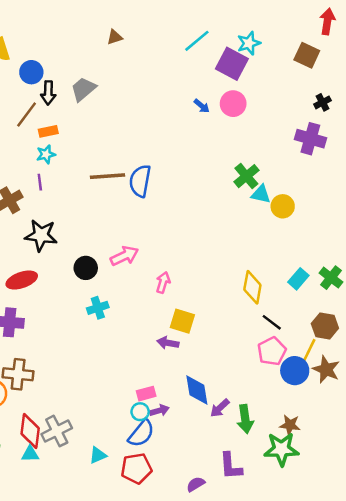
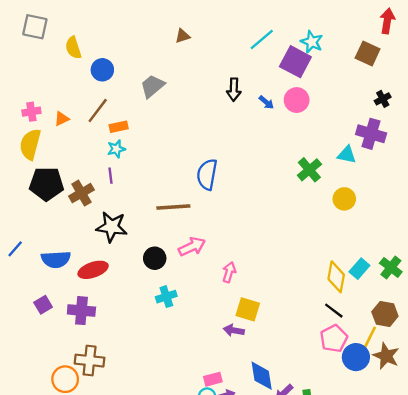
cyan star: (249, 43) -> (312, 42), turned -30
black arrow: (48, 93) -> (234, 90), moved
brown line: (107, 176) -> (173, 207), moved
cyan triangle: (261, 194) -> (347, 155), moved
yellow diamond: (252, 287) -> (336, 277), moved

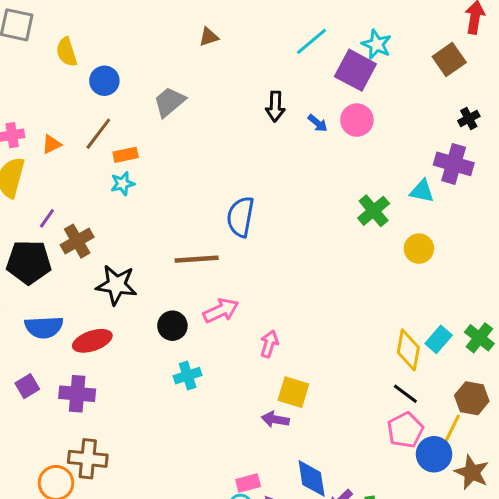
brown square: (368, 54) -> (449, 60), turned 30
purple line: (110, 176) -> (47, 218), moved, turned 42
black pentagon: (47, 184) -> (29, 262), moved
brown star: (386, 356) -> (472, 472), moved

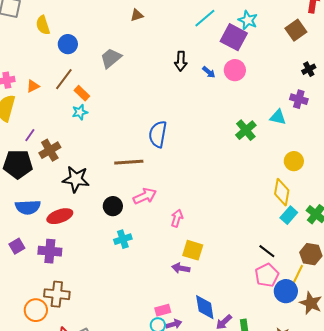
orange rectangle: (126, 155) -> (82, 93), turned 56
purple cross: (454, 164) -> (299, 99), size x0.7
yellow circle: (419, 249) -> (294, 161), moved
yellow diamond: (408, 350) -> (282, 192), moved

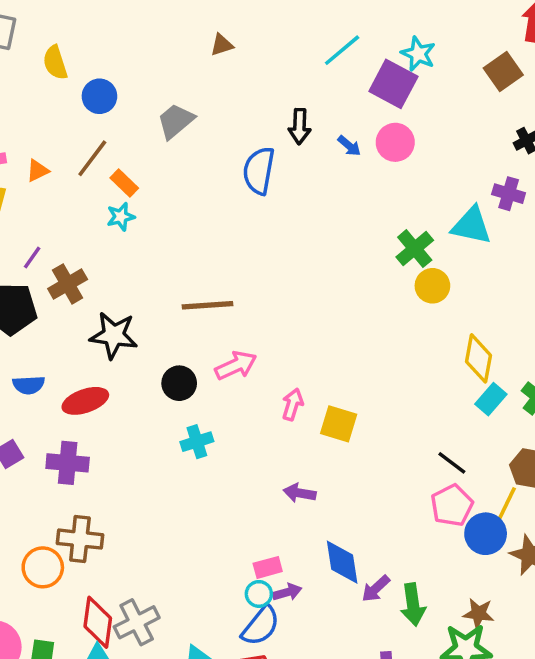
cyan triangle: (278, 117) -> (471, 226), size x1.4
blue semicircle: (158, 134) -> (259, 171), moved
yellow circle: (294, 161) -> (432, 286), moved
blue semicircle: (28, 207) -> (29, 385), size x0.7
yellow square: (193, 250) -> (339, 424), moved

